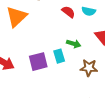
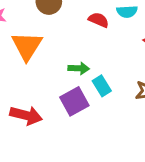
green arrow: (74, 44) -> (79, 68), moved

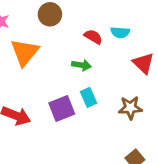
green arrow: (79, 68) -> (81, 65), moved

